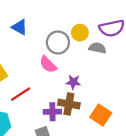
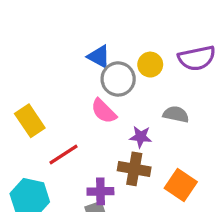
blue triangle: (19, 27) -> (99, 57), moved
gray semicircle: (97, 48) -> (176, 114), moved
purple cross: (52, 112) -> (100, 191), moved

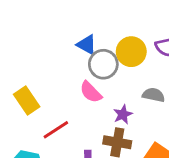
yellow circle: (150, 65) -> (131, 52), size x1.4
purple star: (141, 137) -> (123, 114), turned -30

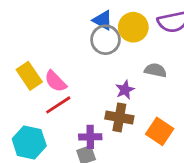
blue triangle: (87, 45) -> (103, 20), moved
pink semicircle: (91, 92) -> (56, 81), moved

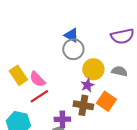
yellow circle: (133, 27) -> (93, 69), moved
gray semicircle: (155, 70) -> (119, 71), moved
orange square: (160, 131) -> (106, 101), moved

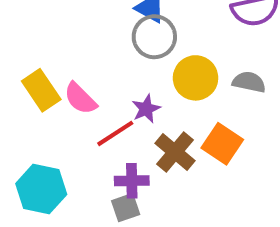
purple star: (87, 85) -> (146, 109), moved
red line: (39, 96) -> (115, 133), moved
brown cross: (83, 105) -> (175, 152), turned 30

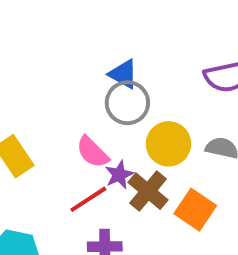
pink semicircle: (80, 98) -> (92, 152), moved
brown cross: (175, 152) -> (148, 191), moved

